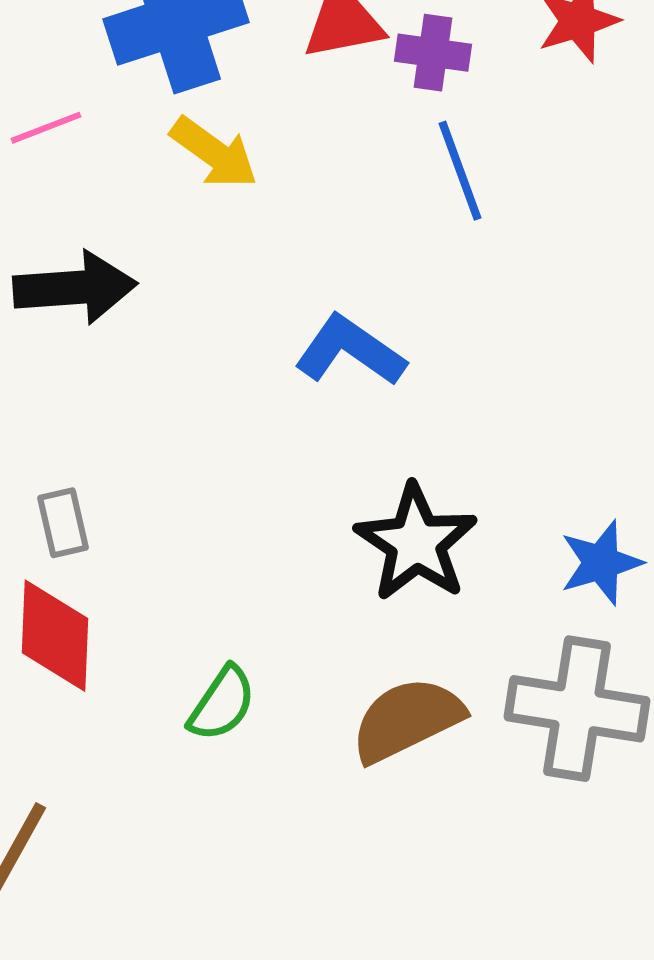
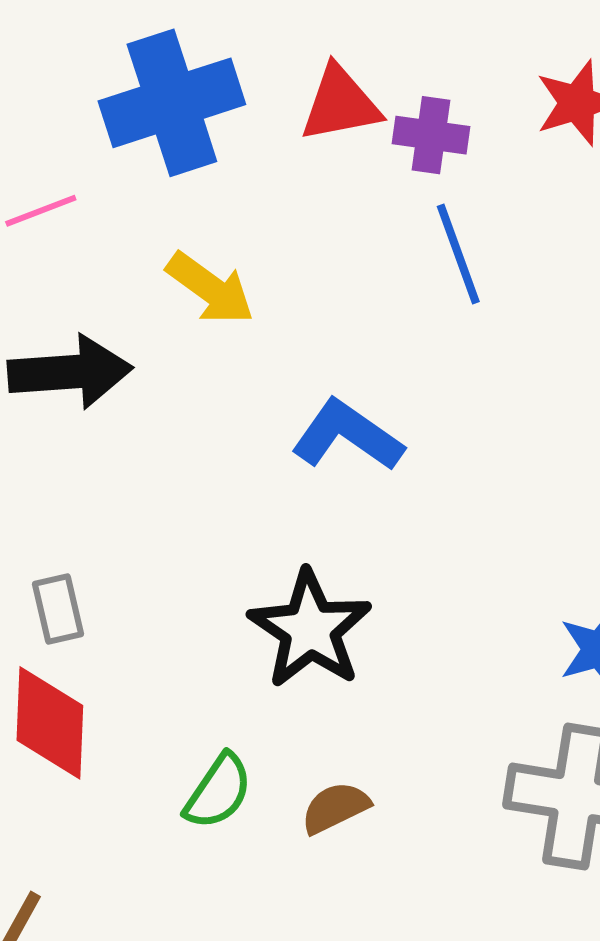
yellow arrow: (214, 153) -> (210, 288), moved
black star: (416, 543) -> (310, 629), moved
brown semicircle: (407, 720) -> (335, 808), moved, size x0.6

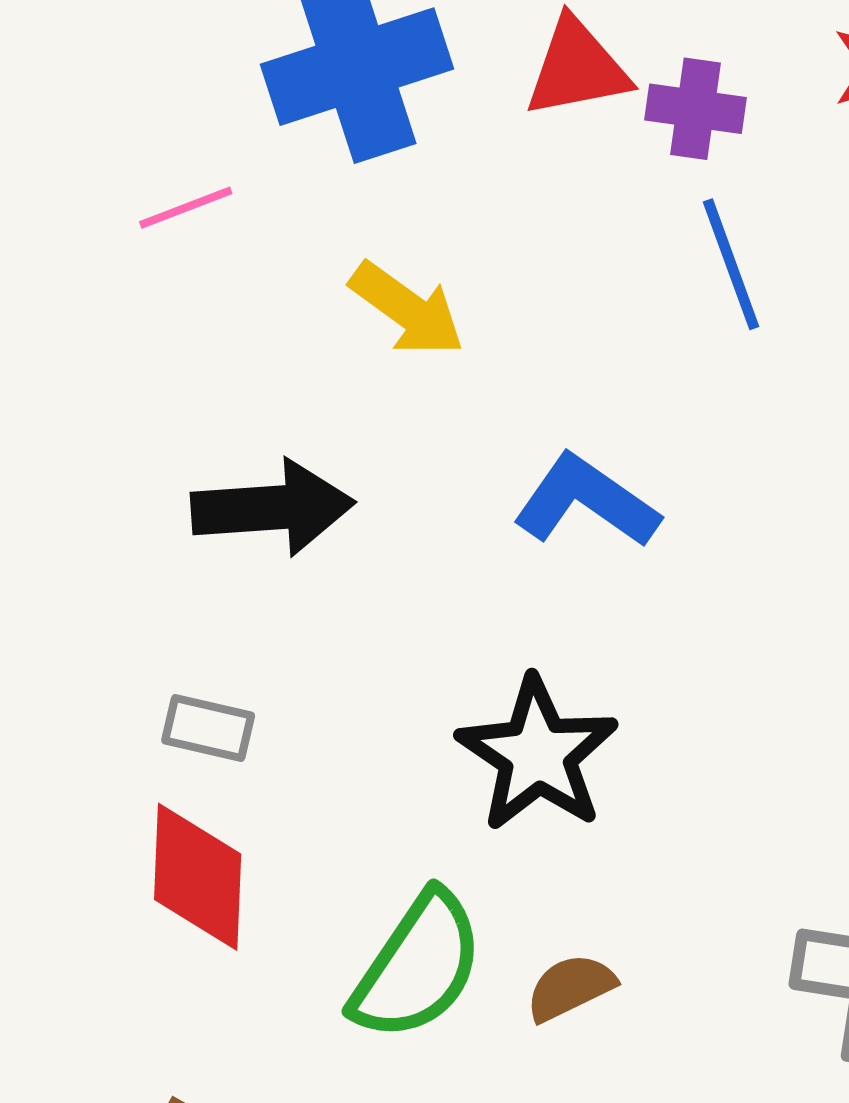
black arrow: (70, 372) -> (273, 508), moved
gray rectangle: (58, 609) -> (208, 728), turned -64
green semicircle: (218, 792) -> (418, 966), size x1.5

